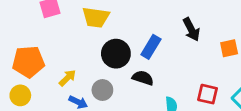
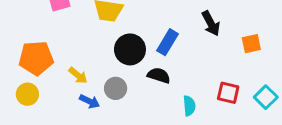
yellow arrow: (67, 78) -> (78, 75), turned 84

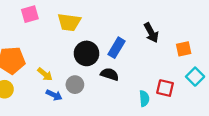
cyan square: (266, 97) -> (195, 77), moved
cyan semicircle: (189, 106) -> (144, 98), moved

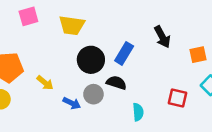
gray circle: (75, 85) -> (93, 94), moved
blue arrow: (54, 95) -> (72, 103), moved
cyan semicircle: (144, 98) -> (138, 112), moved

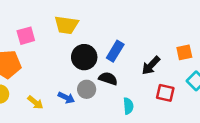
pink square: (28, 16) -> (26, 36), moved
black arrow: (162, 37) -> (151, 65), moved, turned 72
yellow arrow: (45, 83) -> (35, 102), moved

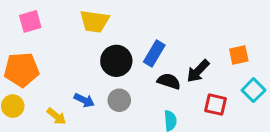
pink square: (26, 36) -> (30, 21), moved
black semicircle: (108, 79) -> (169, 81), moved
blue arrow: (66, 98) -> (84, 100), moved

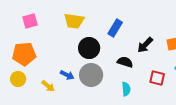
blue rectangle: (154, 54) -> (115, 28), moved
black arrow: (198, 71) -> (145, 45), moved
gray circle: (119, 100) -> (91, 75), size x1.5

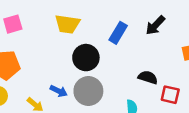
black arrow: (145, 45) -> (155, 25), moved
black semicircle: (125, 62) -> (148, 77), moved

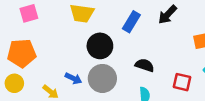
black semicircle: (148, 77) -> (145, 65), moved

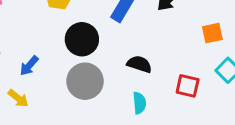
blue arrow: (73, 78) -> (29, 66), moved, turned 105

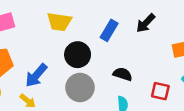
blue arrow: (29, 66) -> (36, 75), size x1.5

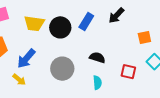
yellow trapezoid: (59, 22) -> (34, 23), moved
black circle: (78, 55) -> (60, 27), moved

